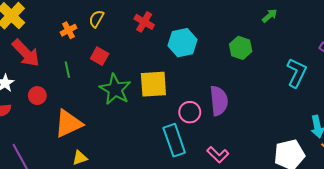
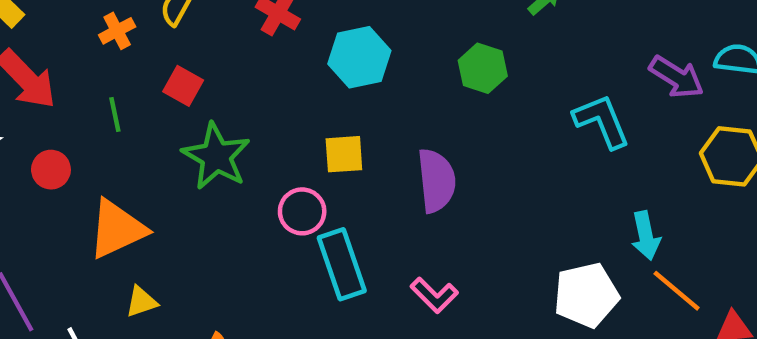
cyan L-shape: (297, 73) -> (602, 121), turned -48
yellow square: (153, 84) -> (344, 154), moved, size x0.7
pink circle: (190, 112) -> (302, 211), moved

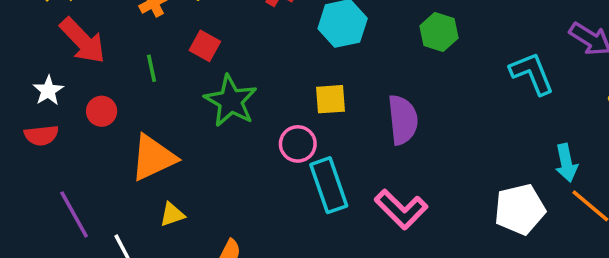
pink L-shape: (434, 295) -> (401, 209), size x1.4

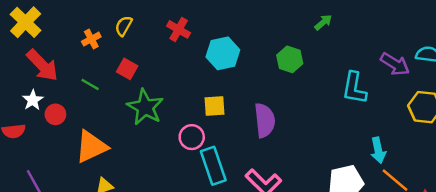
green line: (151, 68) -> (90, 84), turned -48
cyan L-shape: (532, 73) -> (354, 88), turned -148
white star: (48, 91) -> (33, 100), moved

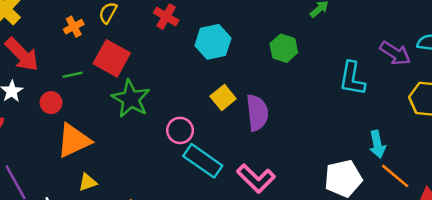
red square: (127, 69) -> (112, 58), size x1.6
green line: (90, 84) -> (73, 75), turned -42
yellow square: (214, 106) -> (223, 98), moved, turned -35
red circle: (55, 114) -> (51, 103), moved
cyan rectangle: (213, 166) -> (203, 161), turned -36

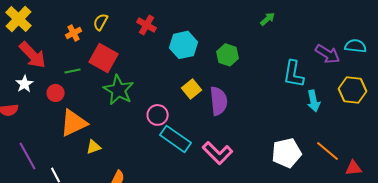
green hexagon: (284, 48) -> (228, 55), moved
cyan arrow: (377, 144) -> (314, 101), moved
yellow triangle: (88, 182) -> (94, 147), moved

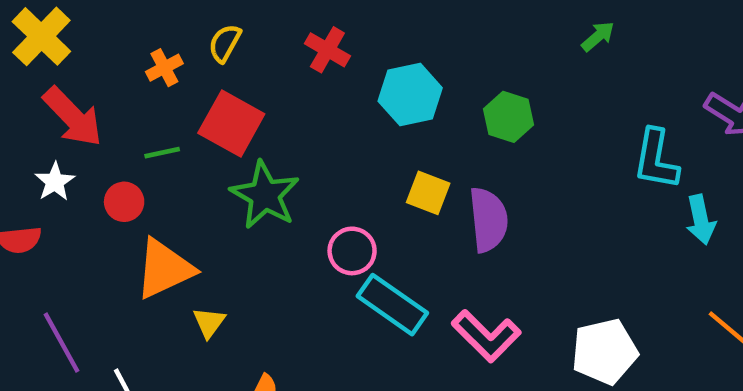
yellow square: (192, 89) -> (428, 193), turned -30
yellow triangle: (94, 147) -> (209, 322), turned -35
white pentagon: (287, 153) -> (605, 352), moved

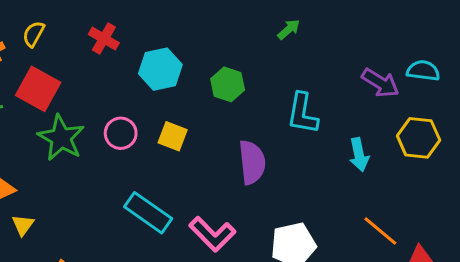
cyan L-shape: (656, 159) -> (302, 113), moved
purple semicircle: (488, 220) -> (252, 162), moved
pink circle: (352, 251) -> (121, 133), moved

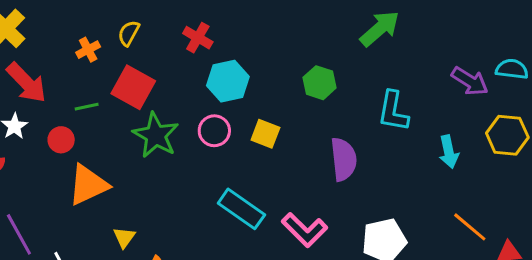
green arrow: (289, 29) -> (380, 29), size x1.8
cyan hexagon: (160, 69) -> (228, 81), moved
yellow triangle: (23, 225) -> (124, 237), moved

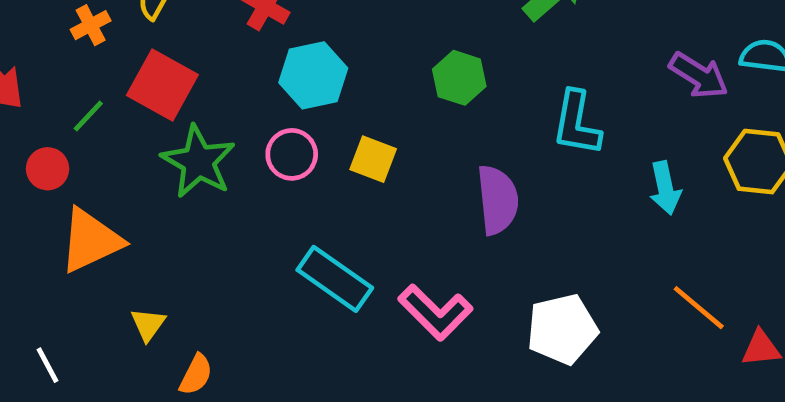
green line: (87, 107) -> (88, 116), turned -35

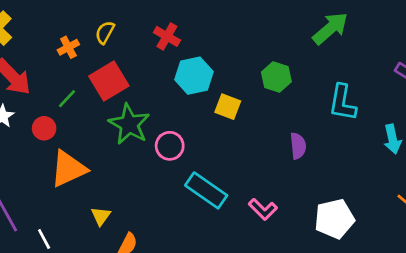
red square: (162, 85) -> (109, 81), turned 30
pink circle: (292, 154) -> (170, 146), moved
yellow square: (373, 159) -> (228, 107), moved
purple semicircle: (498, 200) -> (298, 146), size x0.7
pink L-shape: (435, 312) -> (263, 209), size x0.7

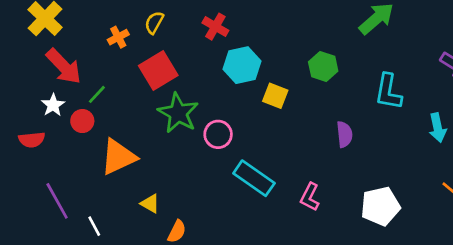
green line: (67, 99) -> (97, 94), moved
red circle: (44, 128) -> (82, 121), moved
pink L-shape: (263, 209) -> (310, 197), turned 72
yellow triangle: (101, 216) -> (150, 204), turned -36

